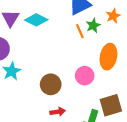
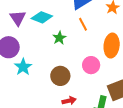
green star: (93, 25) -> (59, 38), moved

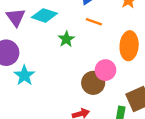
orange line: (83, 24) -> (94, 22), turned -40
brown circle: (60, 76) -> (93, 83), moved

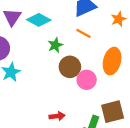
brown circle: (93, 83) -> (70, 67), moved

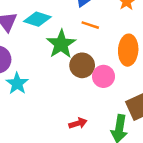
green star: (55, 45) -> (61, 44), size x1.6

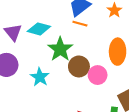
orange line: (90, 25) -> (80, 24), moved
cyan star: (17, 83) -> (40, 77), moved

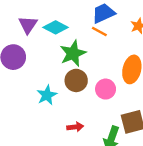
brown circle: (79, 66) -> (76, 80), moved
cyan star: (40, 77) -> (47, 95), moved

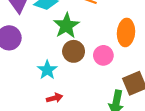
red arrow: (75, 127) -> (55, 98), moved

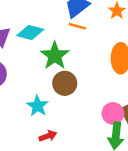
pink circle: (103, 55) -> (113, 113), moved

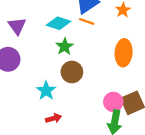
cyan diamond: (30, 32) -> (59, 23), moved
green star: (55, 56) -> (65, 47), size x0.7

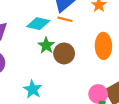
brown circle: (72, 72) -> (64, 53), moved

